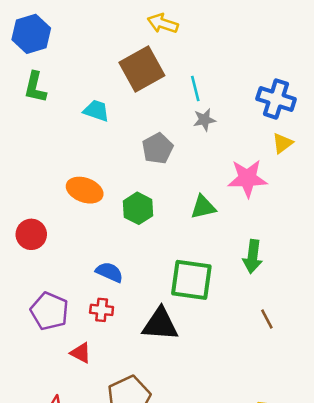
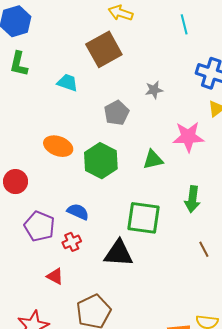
cyan line: (195, 89) -> (184, 24), moved
green hexagon: (138, 208) -> (101, 161), size x1.4
red cross: (102, 310) -> (72, 242), turned -30
purple pentagon: (49, 311) -> (39, 226), moved

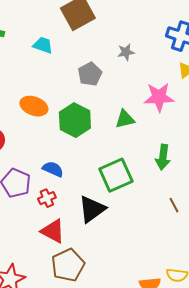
green square: (144, 218) -> (116, 175), turned -32
black triangle: (119, 253) -> (92, 209), turned -40
red triangle: (55, 276) -> (53, 231), moved, size x1.5

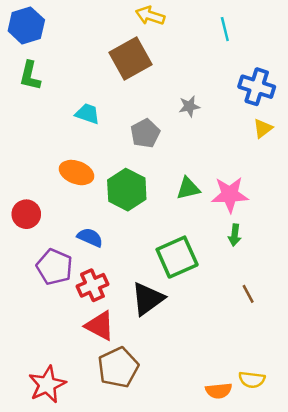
cyan trapezoid: (43, 45) -> (88, 114), moved
pink star: (159, 97) -> (230, 195), moved
green arrow: (163, 157) -> (235, 235), size x0.7
blue semicircle: (53, 169) -> (90, 237), moved
red cross: (47, 198) -> (92, 285), size x1.4

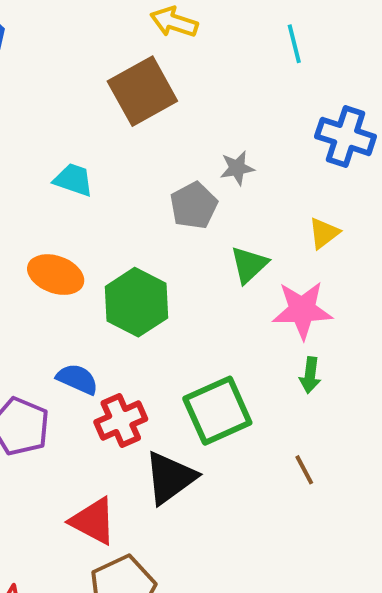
yellow triangle: (263, 128) -> (324, 233), moved
gray pentagon: (145, 133) -> (194, 205), moved
green triangle: (188, 188) -> (249, 265), moved, turned -30
red cross: (92, 285) -> (121, 420), moved
brown line: (248, 294) -> (304, 470), moved

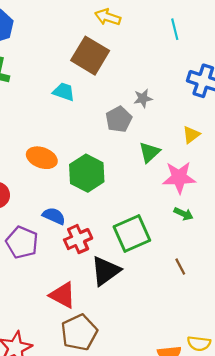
brown square: (142, 91) -> (90, 56), turned -30
cyan trapezoid: (73, 180) -> (64, 92), moved
green arrow: (310, 375) -> (184, 214), turned -72

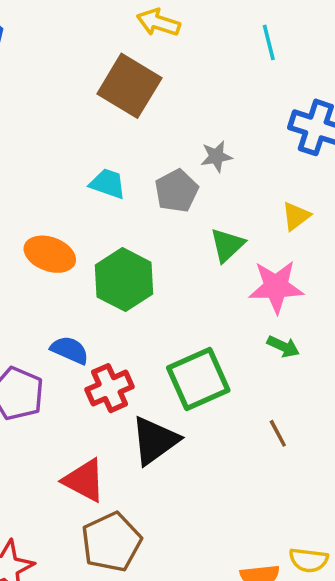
cyan trapezoid: (64, 92) -> (108, 184), moved

